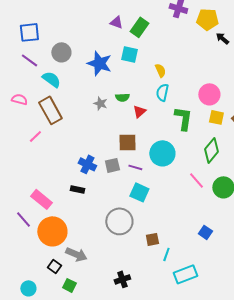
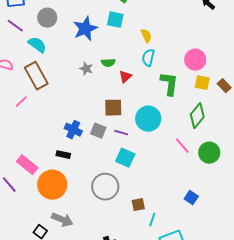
blue star: (99, 63) -> (85, 29), turned 30
gray square: (112, 165) -> (98, 131), turned 35
orange circle: (52, 231) -> (52, 185), moved

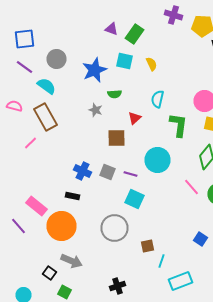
yellow semicircle: (146, 36) -> (152, 64), moved
green semicircle: (108, 63) -> (114, 94), moved
brown square: (113, 108) -> (116, 138), moved

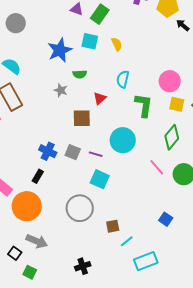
gray circle: (56, 59) -> (16, 23), moved
black rectangle: (72, 196) -> (38, 176), turned -72
cyan line: (162, 261) -> (127, 241), turned 32

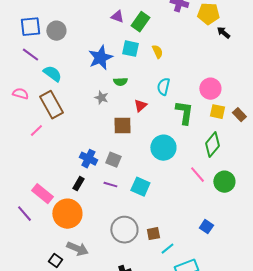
purple line: (96, 154) -> (110, 185), moved
gray circle: (80, 208) -> (124, 230), moved

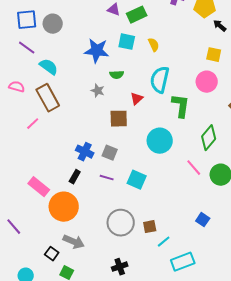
green rectangle: (140, 22) -> (137, 15), turned 30
blue star: (100, 58) -> (97, 51), turned 30
cyan semicircle: (163, 87) -> (160, 80), size x1.5
yellow square: (217, 112) -> (214, 55), moved
purple line: (24, 214) -> (14, 227), moved

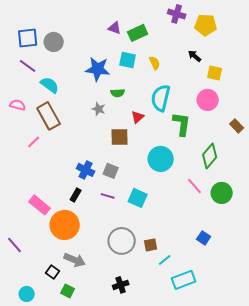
black arrow: (220, 26) -> (195, 56), moved

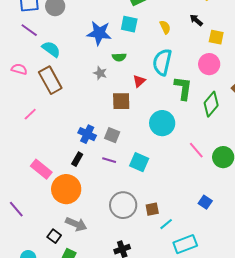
yellow semicircle: (155, 63) -> (165, 27), moved
pink line: (34, 142) -> (30, 114), moved
green diamond: (210, 156) -> (211, 104), moved

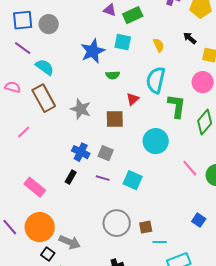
blue star: (99, 33) -> (93, 51), turned -30
gray star: (100, 73) -> (81, 109), moved, size x1.5
orange circle: (66, 189) -> (40, 227), moved
cyan line: (166, 224) -> (160, 242), turned 40

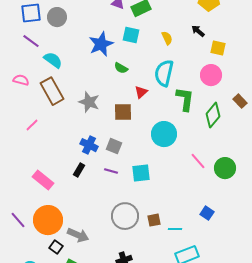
green semicircle: (113, 75) -> (121, 68), turned 32
cyan square: (133, 180) -> (141, 173), turned -30
cyan line: (160, 242) -> (175, 229), moved

